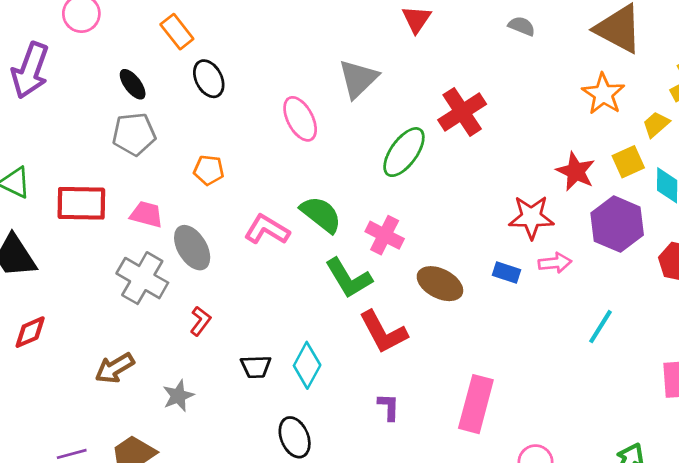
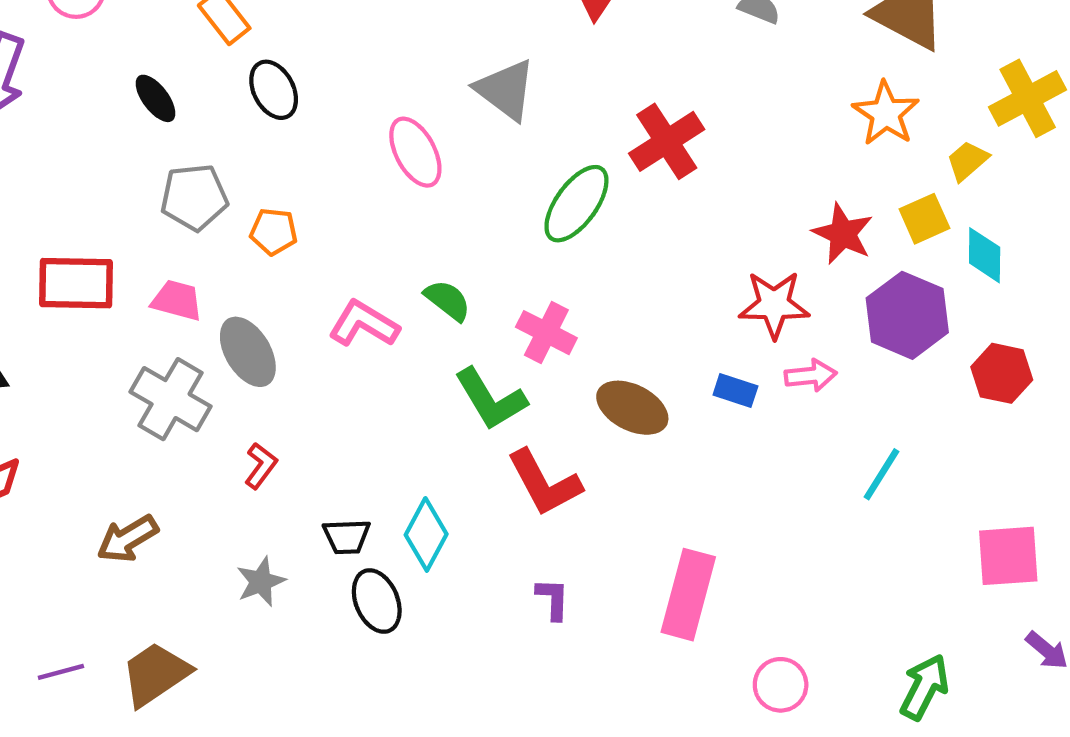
gray triangle: (358, 79) -> (506, 90), turned -39
gray pentagon: (134, 134) -> (194, 197), moved
green semicircle: (321, 214) -> (448, 300), size x0.7
gray star: (178, 396) -> (261, 582), moved
black ellipse: (295, 437) -> (377, 601), moved

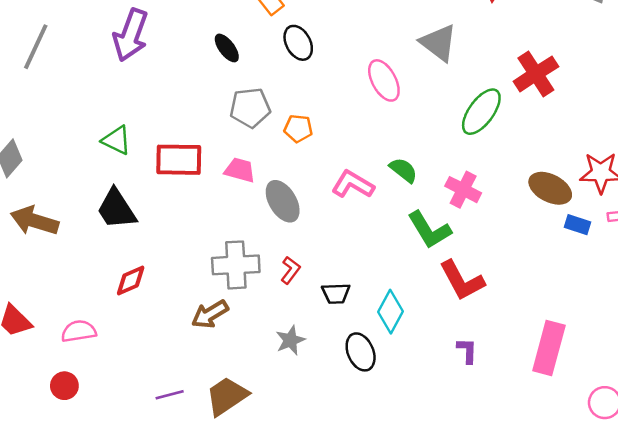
gray cross: (171, 399) -> (236, 265), moved, turned -33
brown ellipse: (632, 408) -> (550, 188), moved
black trapezoid: (347, 537) -> (336, 293), moved

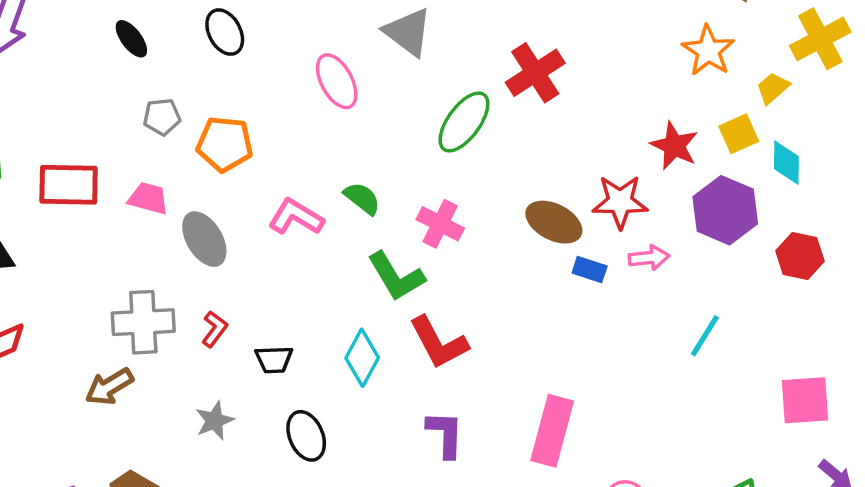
gray pentagon: (250, 108) -> (162, 117), size x0.7
orange pentagon: (298, 129) -> (225, 144), size x1.5
cyan diamond: (390, 312) -> (362, 358), moved
purple L-shape: (467, 351) -> (445, 434), size x1.4

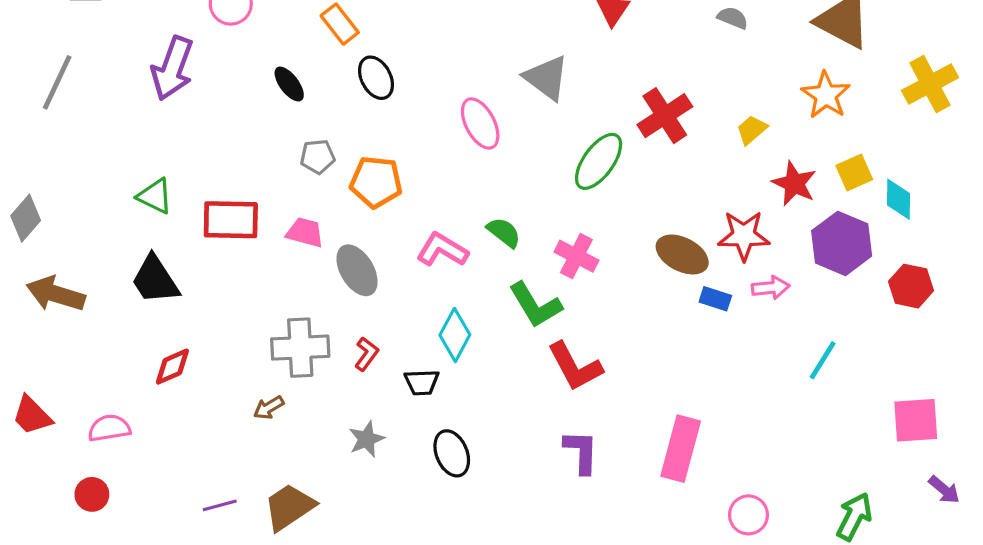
yellow trapezoid: (773, 88) -> (752, 130), moved
cyan diamond: (362, 358) -> (455, 335), moved
brown arrow: (109, 387) -> (269, 408), size x0.7

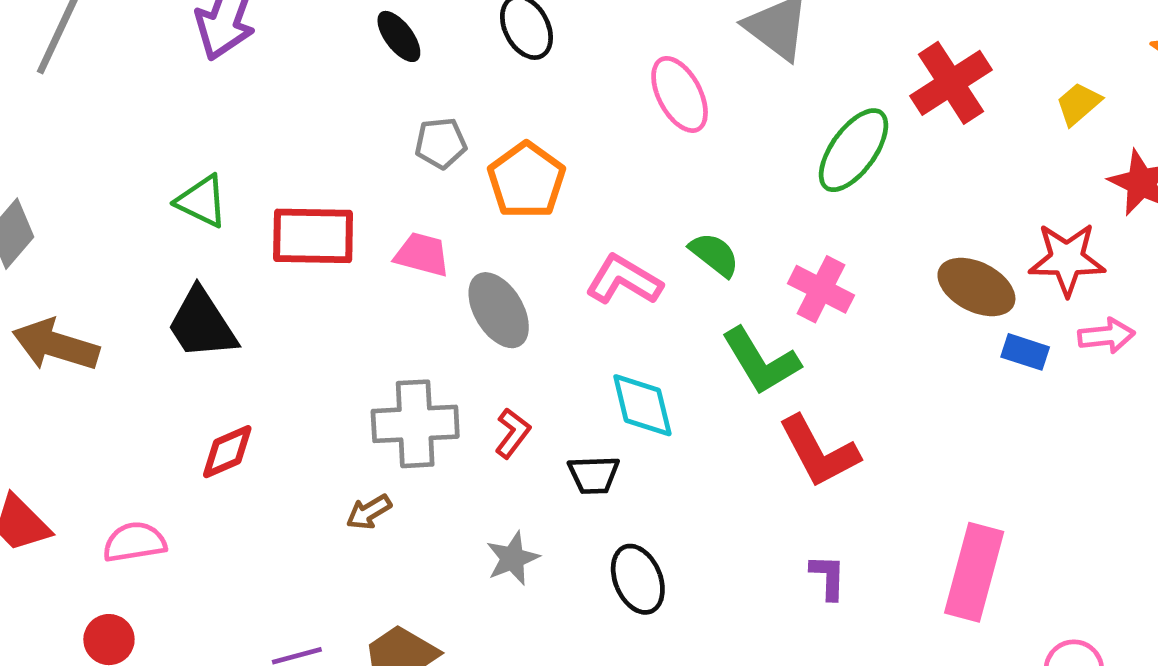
orange pentagon: (376, 182) -> (526, 180), turned 30
cyan diamond: (455, 335) -> (642, 405), turned -42
purple L-shape: (581, 452) -> (828, 577), size x0.7

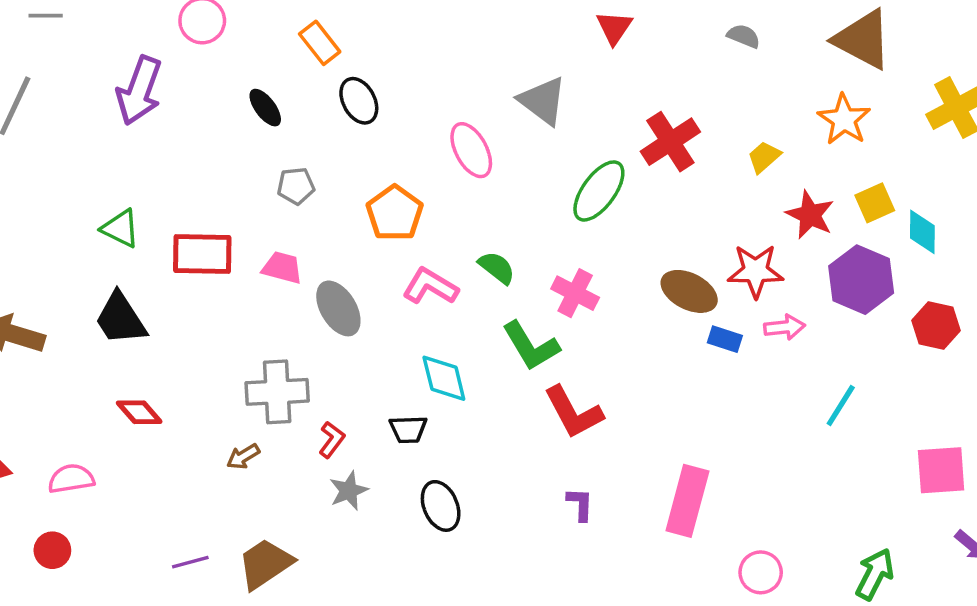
orange pentagon: (526, 180) -> (395, 213), moved
red L-shape: (513, 433) -> (332, 440), moved
red diamond: (227, 452) -> (139, 412), turned 72

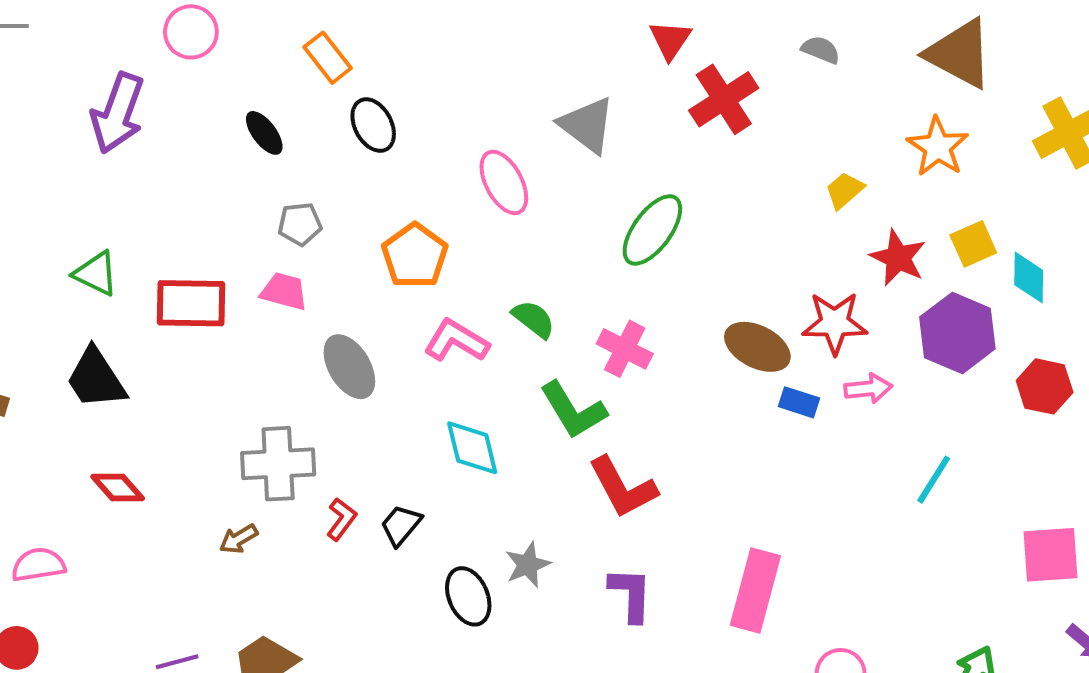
red cross: (670, 142) -> (724, 99), moved
pink trapezoid: (282, 268) -> (284, 291), moved
black trapezoid: (408, 429) -> (401, 525), moved, turned 132
gray star: (349, 491) -> (528, 565), moved
purple L-shape: (580, 504) -> (631, 594), size x1.4

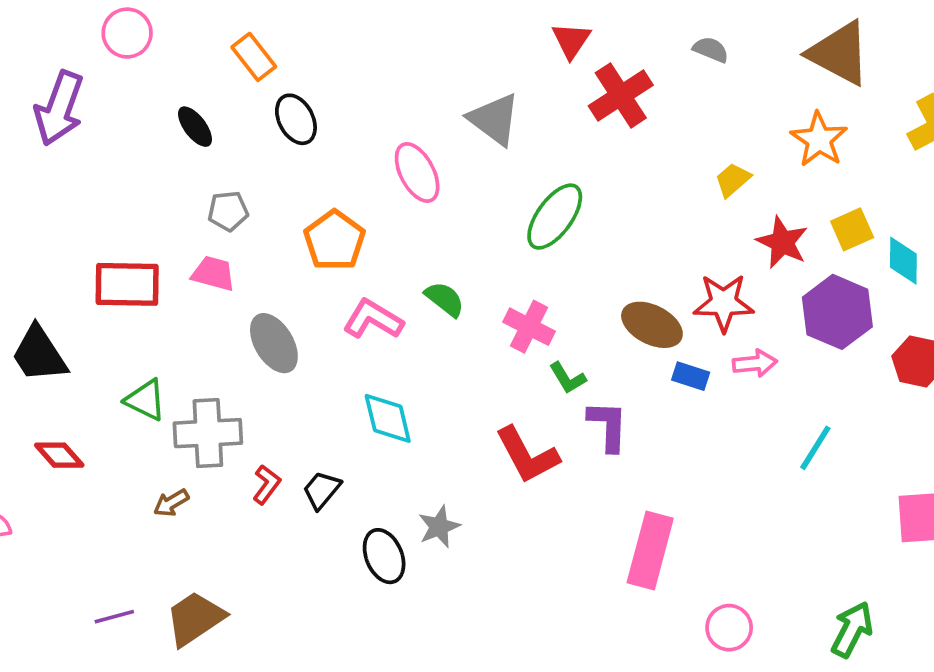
green triangle: (96, 274) -> (145, 400), moved
green L-shape: (573, 410) -> (568, 378), moved, size x0.6
purple L-shape: (631, 594) -> (608, 426), moved

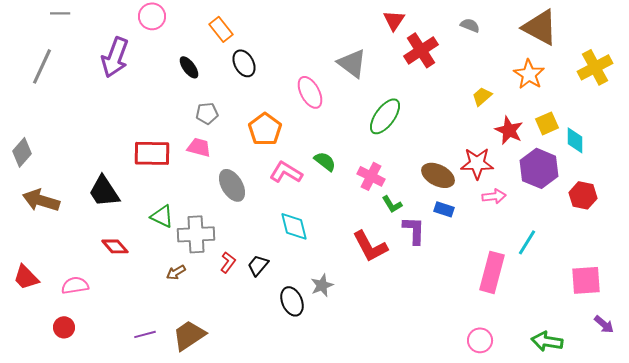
blue rectangle: (691, 376) -> (444, 209), moved
pink rectangle: (650, 551) -> (492, 272), moved
green arrow: (852, 629) -> (547, 341), turned -108

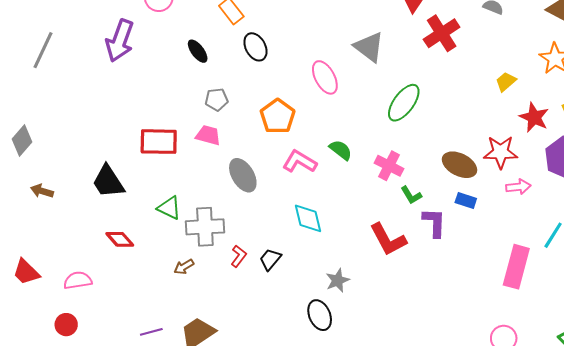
brown arrow: (41, 200) -> (42, 191), size x0.6
black ellipse: (292, 301) -> (320, 315), moved

